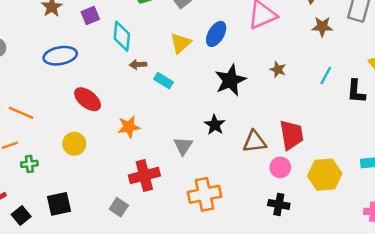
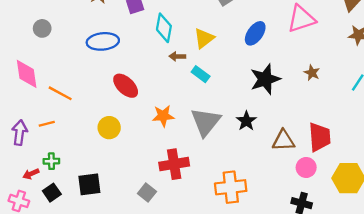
yellow triangle: (181, 43) -> (204, 38), moved
gray triangle: (183, 146) -> (206, 122), moved, size x1.6
green cross: (29, 164) -> (51, 161), moved

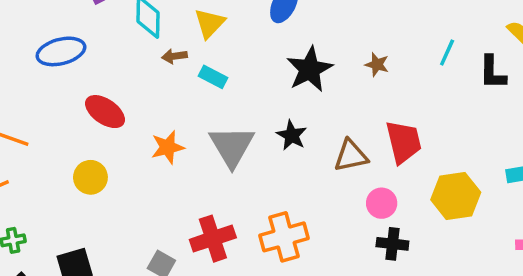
brown star: (312, 73) -> (377, 65), moved
red cross: (174, 164) -> (213, 239), moved
pink circle: (306, 167) -> (382, 203), moved

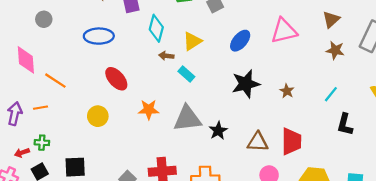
black L-shape: (492, 73) -> (345, 124), moved
black star: (292, 135) -> (218, 131), moved
gray triangle: (232, 146) -> (187, 119), turned 40

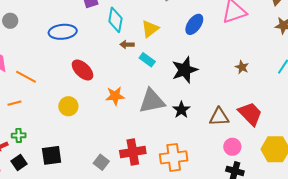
black star: (246, 84) -> (185, 70), moved
red trapezoid: (291, 141) -> (250, 114), turned -40

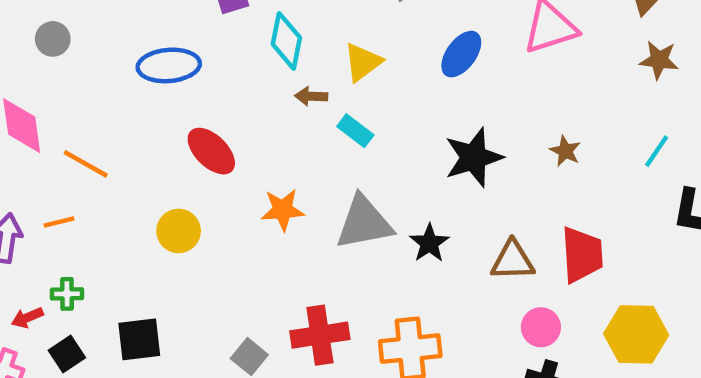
black star: (185, 70) -> (474, 157), moved
red trapezoid: (250, 114) -> (582, 255), turned 40

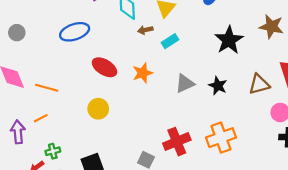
cyan rectangle: (355, 131) -> (170, 41), turned -56
brown star: (565, 151) -> (271, 27), size x1.6
orange star: (283, 210) -> (143, 73), moved
gray triangle: (364, 223) -> (185, 83), size x0.7

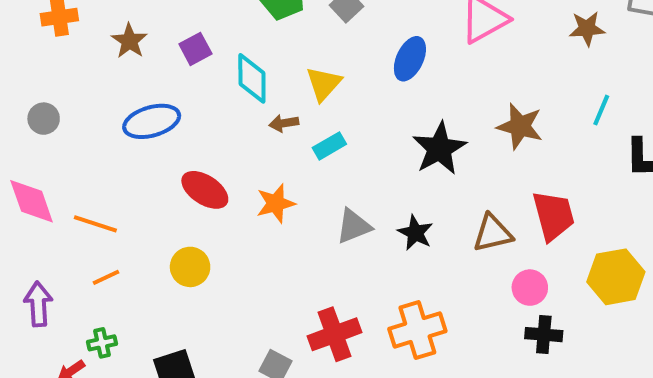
orange line: (41, 118) -> (106, 277), moved

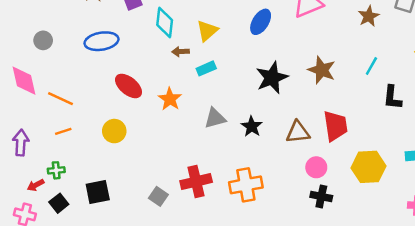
brown star: (587, 29) -> (369, 16), turned -30
gray circle: (44, 119) -> (43, 40), moved
orange star: (276, 203) -> (170, 99), turned -30

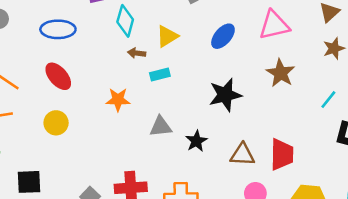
brown star: (322, 70) -> (281, 73), moved
red ellipse: (129, 86) -> (58, 76), moved
orange star: (170, 99) -> (118, 100), turned 30

